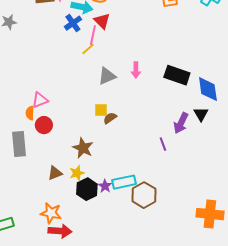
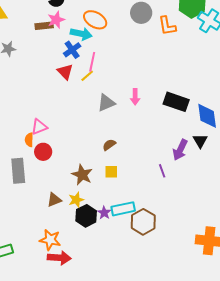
red triangle: (102, 21) -> (65, 72), moved
yellow square: (101, 110) -> (111, 172), moved

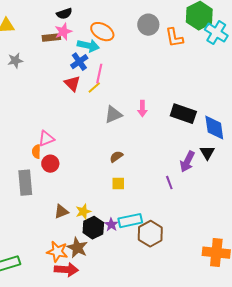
brown star: (82, 175) -> (77, 248), moved

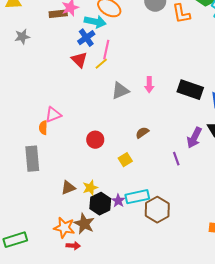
brown semicircle: (116, 157) -> (142, 133), moved
red circle: (50, 164) -> (95, 140), moved
yellow square: (118, 184) -> (125, 160), turned -32
red arrow: (66, 270) -> (73, 246), size x0.6

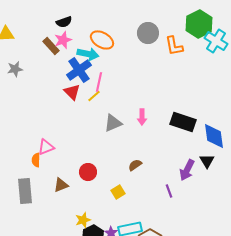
brown rectangle: (58, 14) -> (51, 46), turned 54
blue cross: (86, 38) -> (79, 70), size x1.4
brown triangle: (68, 188) -> (61, 185), moved

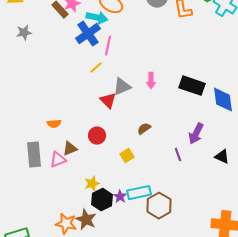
red triangle: (72, 92) -> (108, 101), moved
yellow line: (94, 96) -> (96, 68), moved
pink triangle: (46, 147) -> (58, 160), moved
orange semicircle: (36, 160) -> (54, 124), moved, turned -96
black triangle: (207, 161) -> (222, 157), moved, turned -35

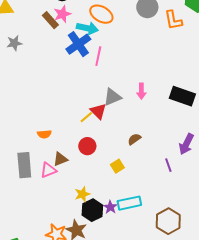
yellow line: (96, 68) -> (86, 117), moved
brown hexagon: (159, 206) -> (168, 221), moved

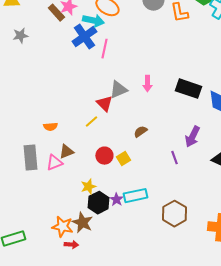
yellow line: (86, 117) -> (91, 122), moved
red circle: (87, 146) -> (104, 156), moved

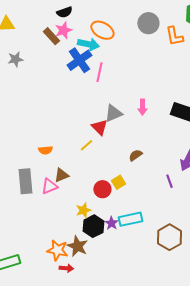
red circle: (104, 156) -> (102, 189), moved

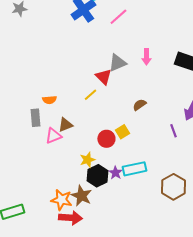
pink line: (99, 72) -> (118, 17), moved, turned 36
gray rectangle: (25, 181) -> (35, 118), moved, size x0.7
red arrow: (66, 268) -> (70, 218), size x1.6

